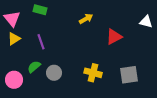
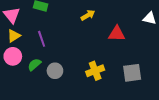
red triangle: (114, 37) -> (117, 34), turned 30
yellow cross: (93, 73) -> (95, 71), turned -36
pink circle: (14, 80) -> (13, 56), moved

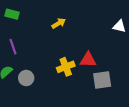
red triangle: (117, 34) -> (88, 60), moved
yellow cross: (95, 71) -> (66, 67), moved

